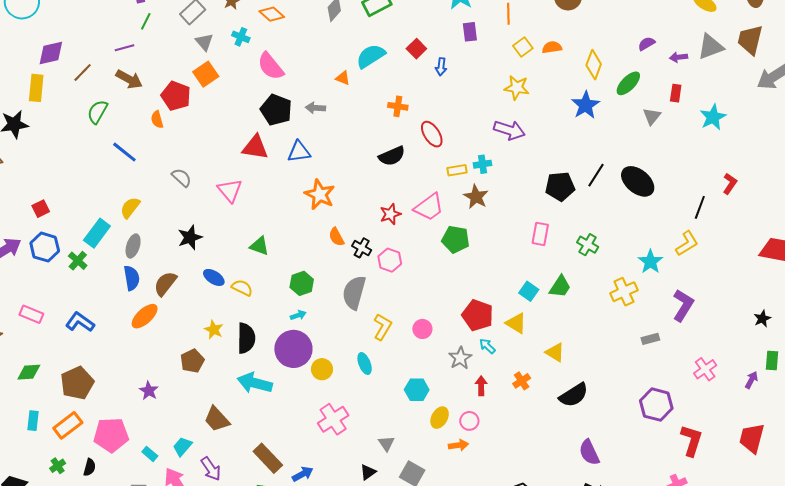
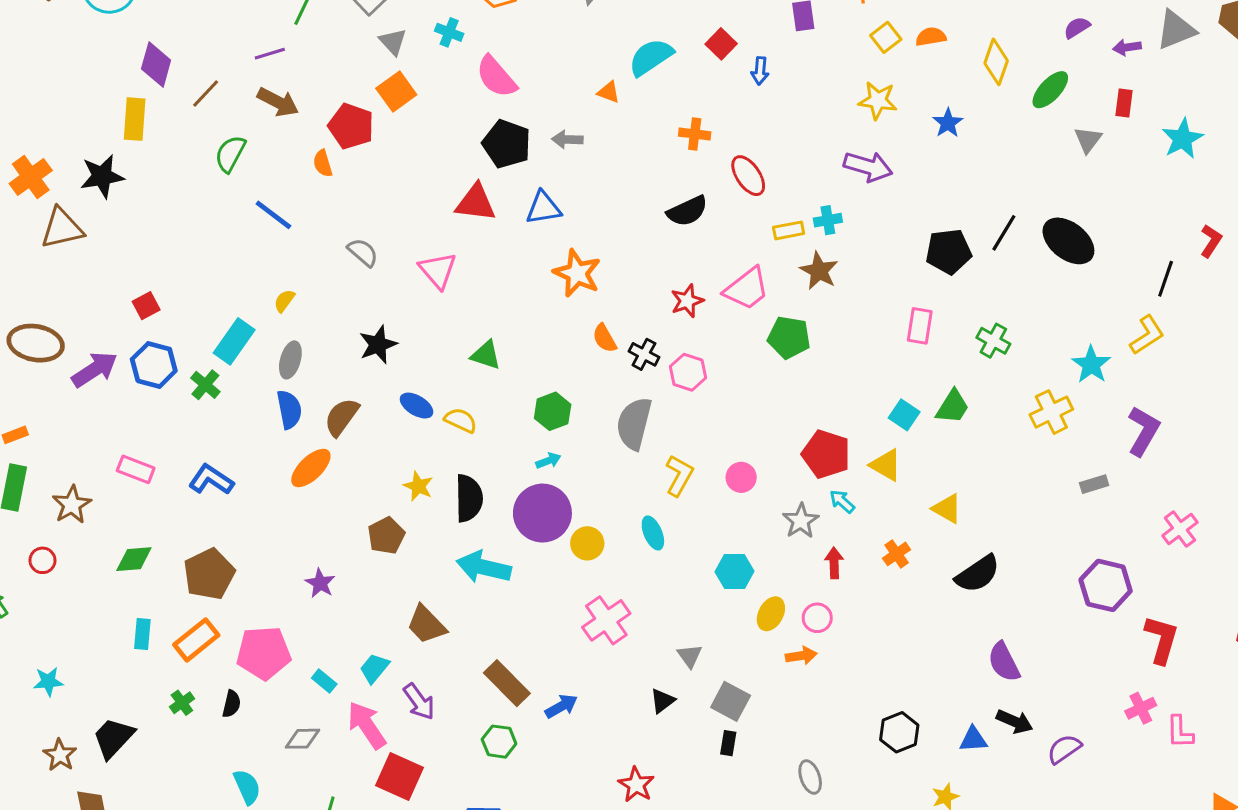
purple diamond: (51, 53) -> (156, 64), turned -60
blue star: (586, 105) -> (948, 123), moved, size x0.7
yellow semicircle: (130, 208) -> (284, 301), size x0.7

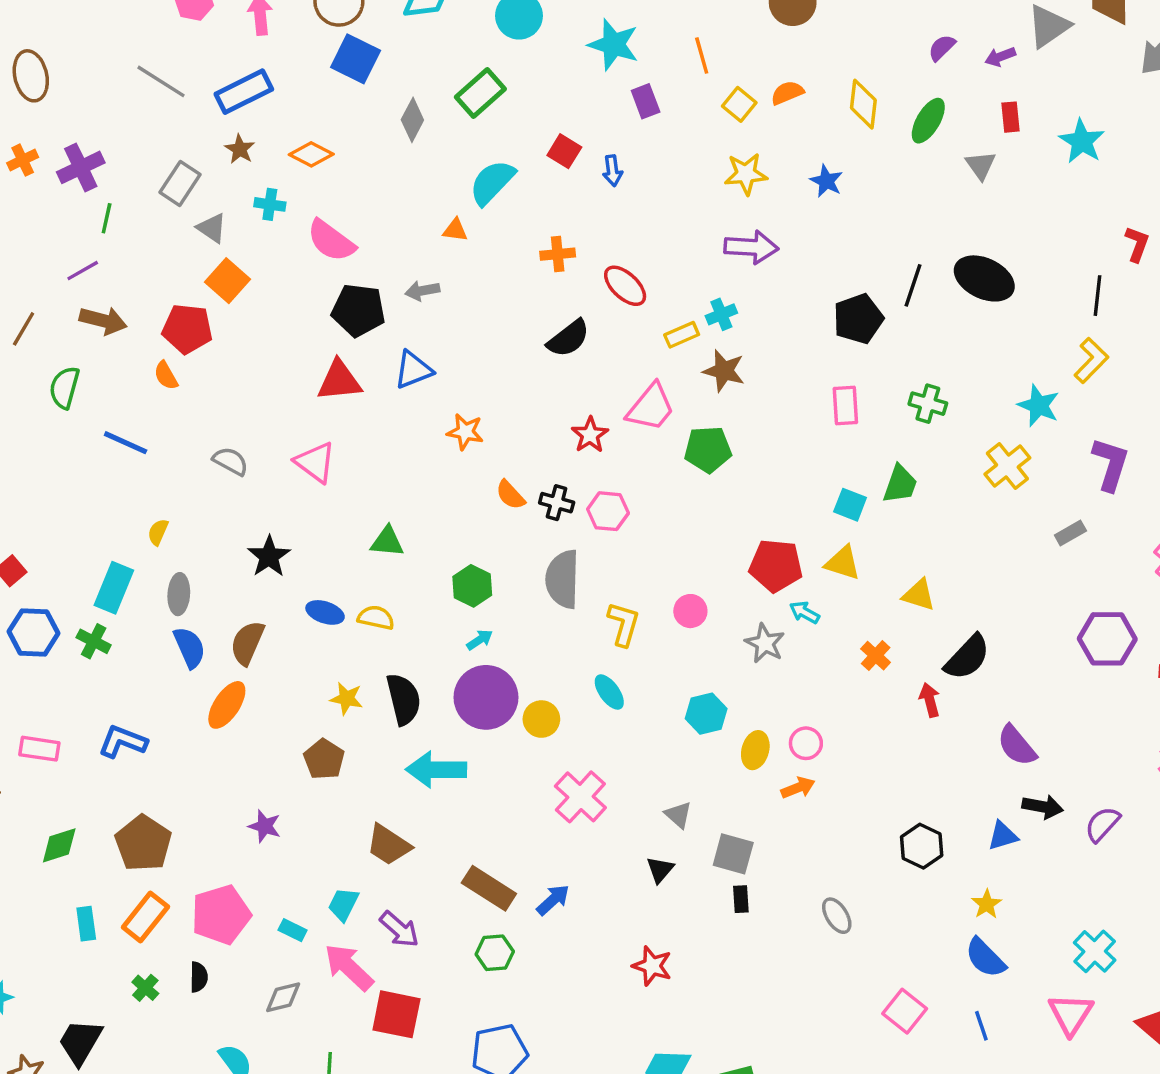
orange star: (577, 273) -> (465, 432), size x0.7
red arrow: (834, 563) -> (930, 700), moved

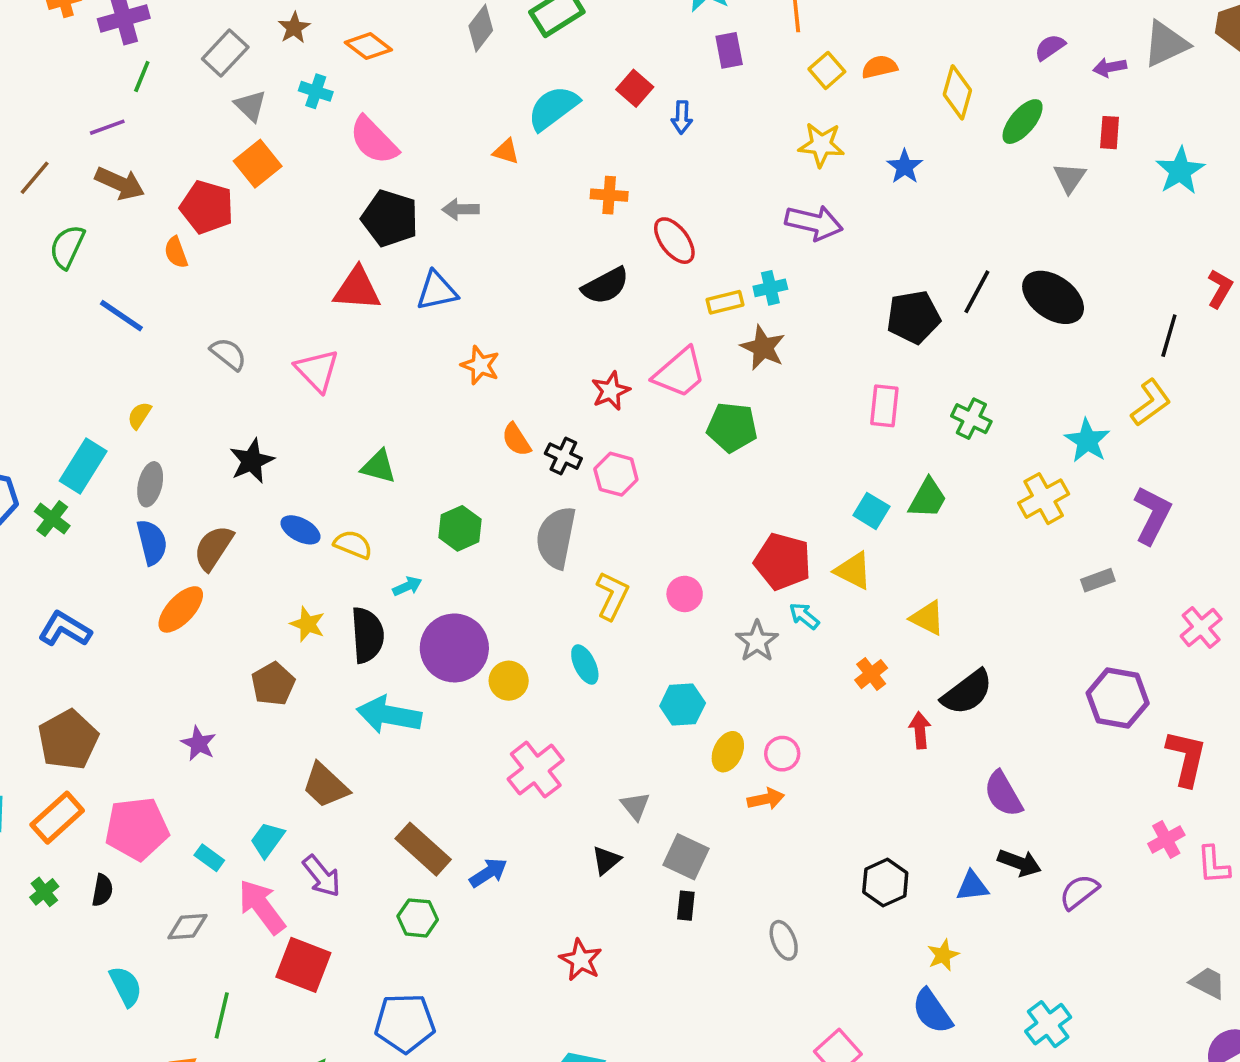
cyan arrow: (480, 640) -> (407, 586), moved

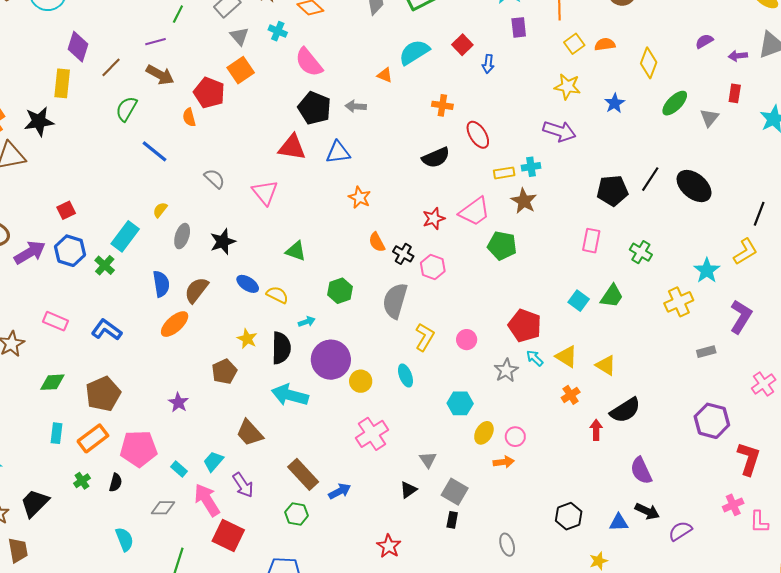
green ellipse: (1023, 122) -> (675, 103), moved
gray ellipse: (150, 484) -> (182, 236), moved
yellow triangle: (853, 571) -> (566, 357), moved

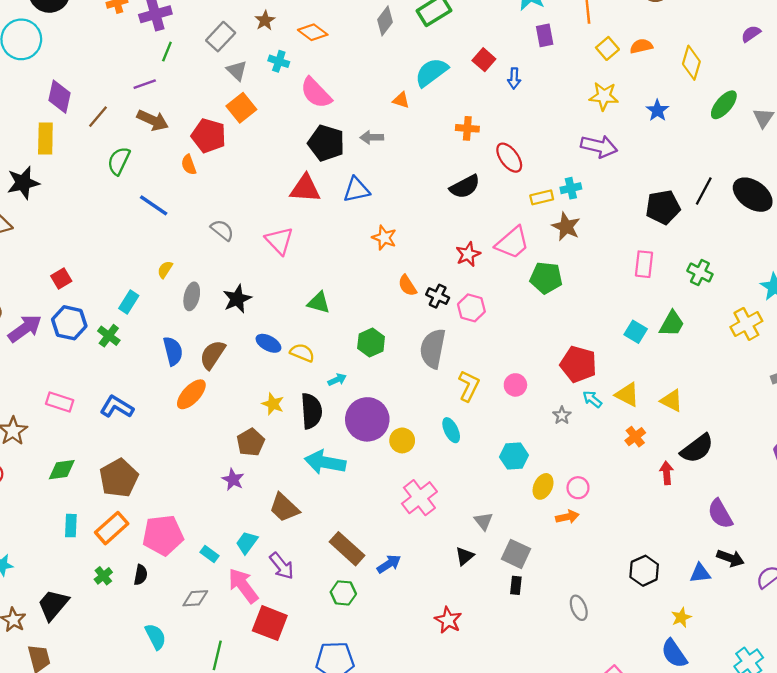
cyan rectangle: (125, 236) -> (129, 302), size x0.7
gray star: (506, 370) -> (562, 415), size x0.7
purple star: (178, 402) -> (233, 480), moved

